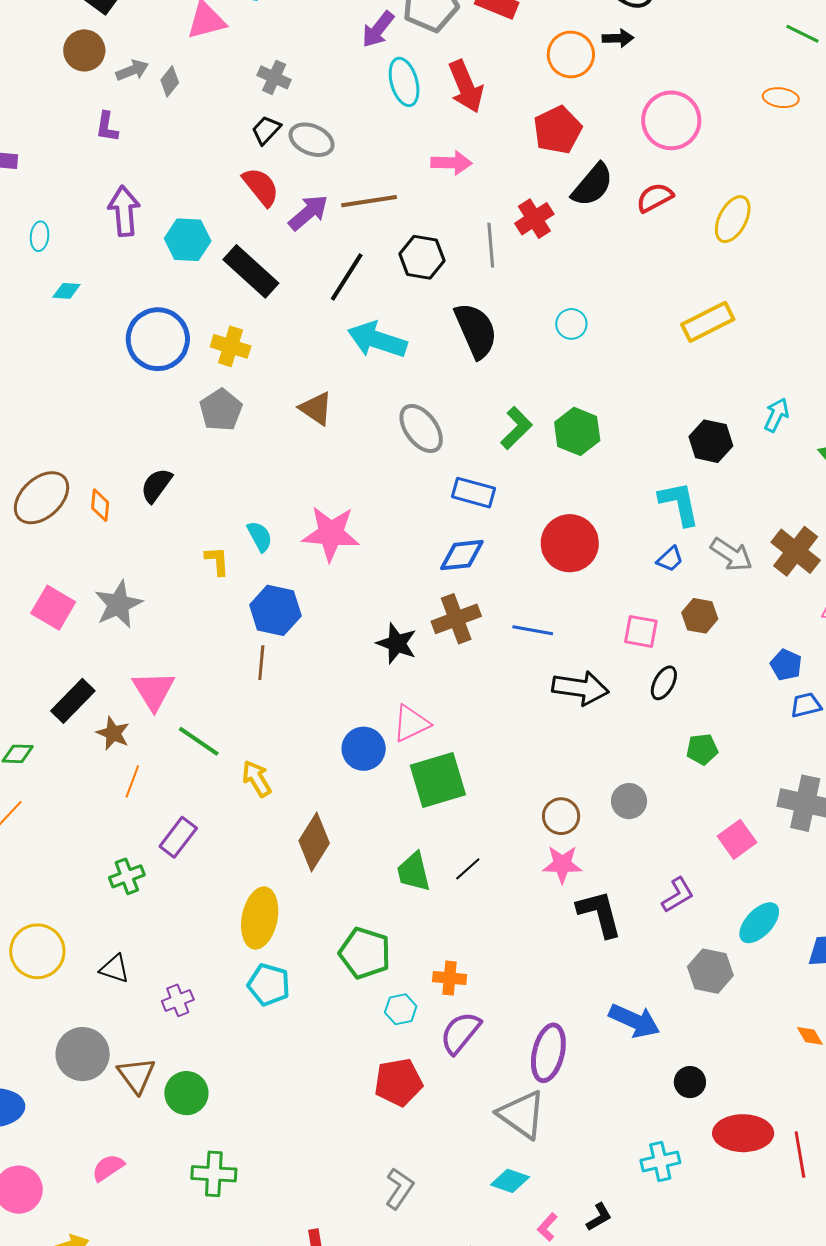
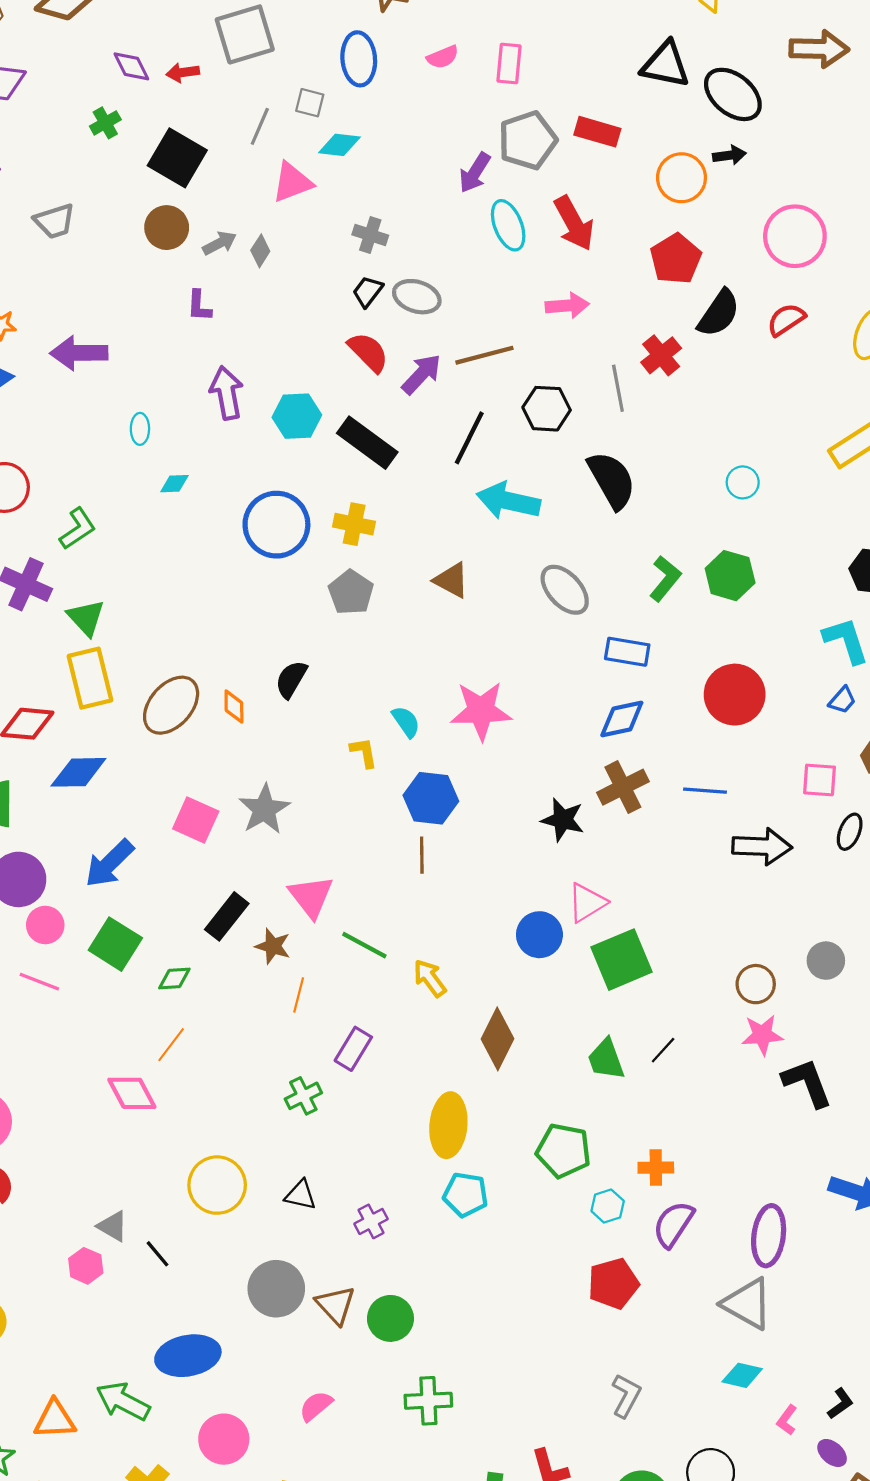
cyan circle: (571, 324) -> (743, 482), moved

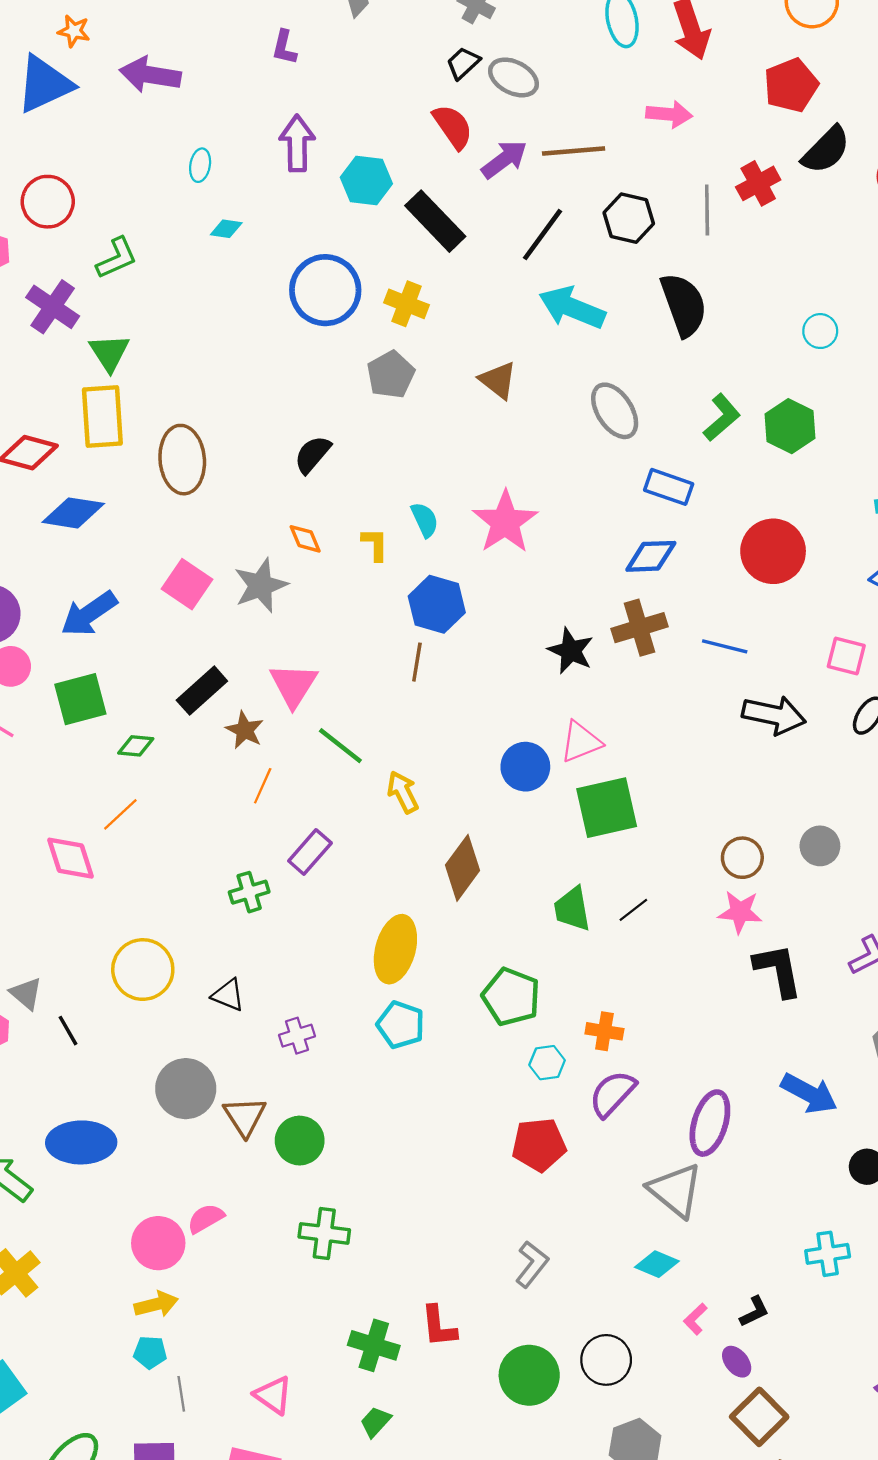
brown ellipse: (171, 705) -> (182, 460), turned -56
orange diamond: (234, 706) -> (305, 539), moved, turned -32
pink star: (481, 711) -> (505, 522), turned 30
green square: (115, 944) -> (80, 699), turned 33
pink circle: (224, 1439) -> (158, 1243), moved

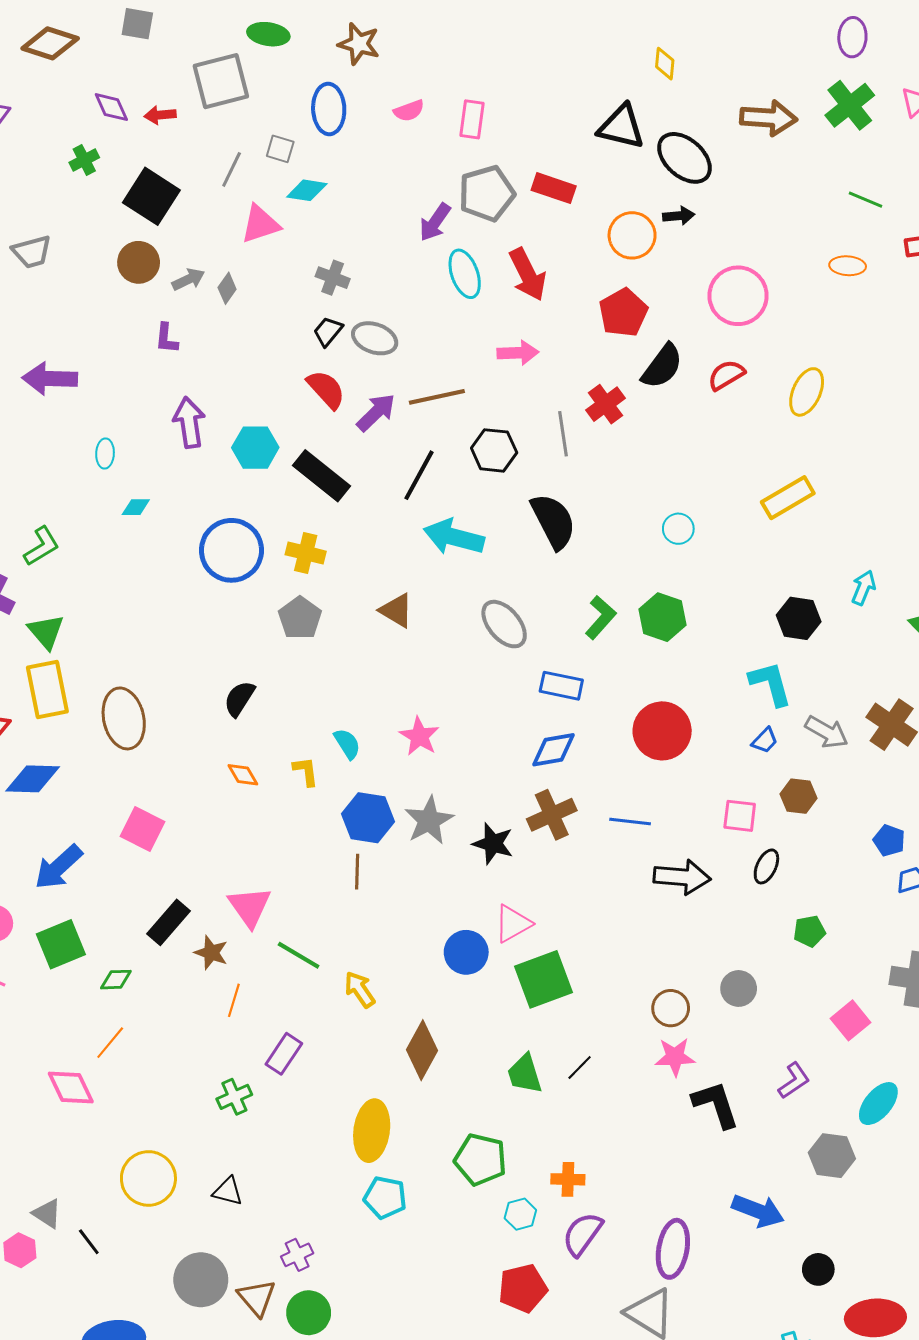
pink star: (505, 522) -> (419, 736), size x0.7
gray star: (261, 585) -> (429, 820), moved
purple cross: (297, 1036) -> (297, 1255), moved

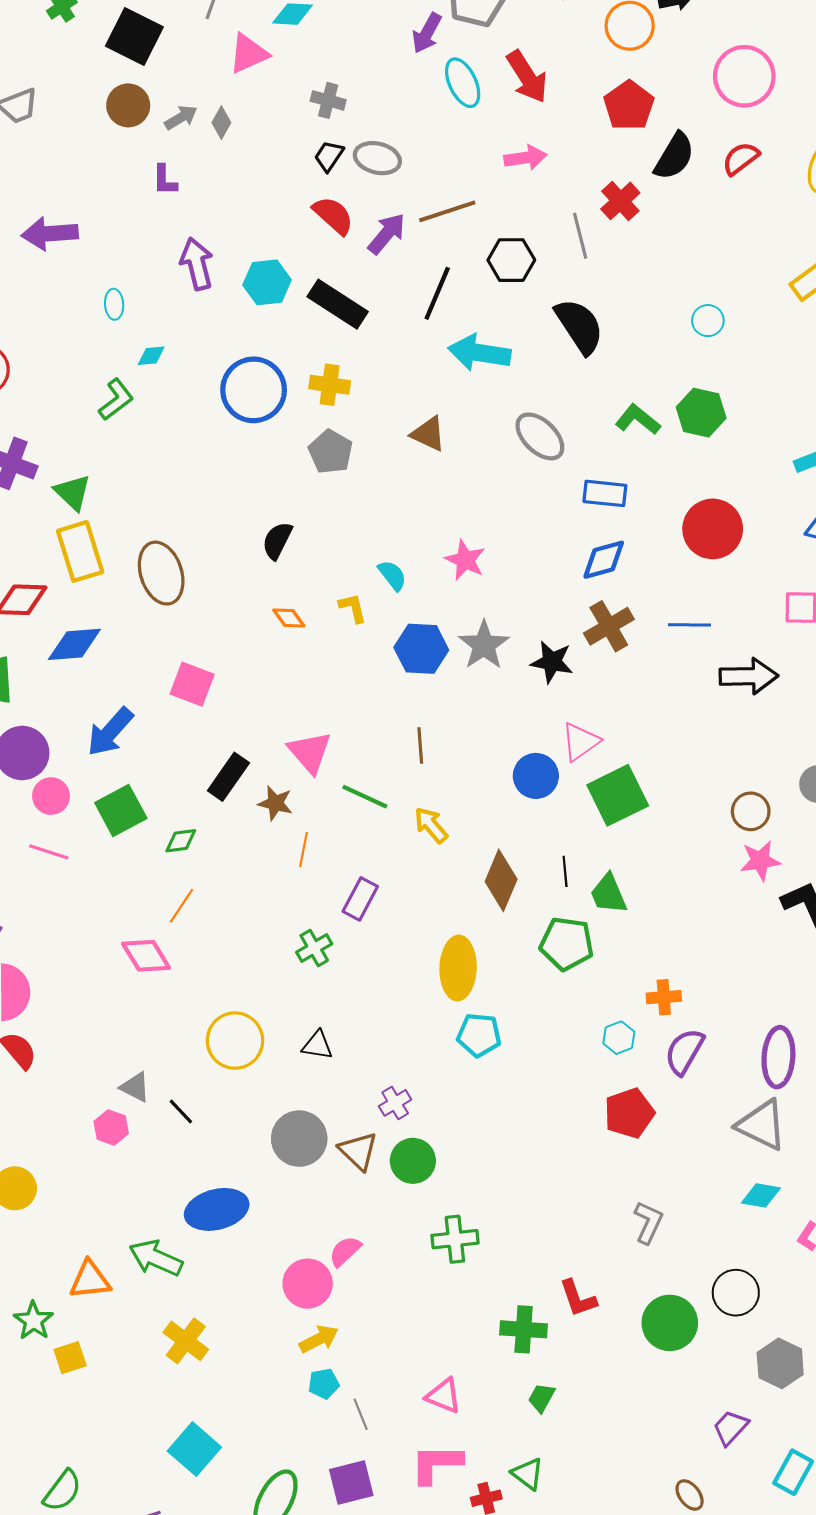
green L-shape: (42, 546) -> (116, 400), moved
green L-shape: (601, 617) -> (638, 420), turned -87
brown line: (357, 872) -> (420, 745), moved
black line: (580, 1068) -> (565, 871), moved, turned -44
green pentagon: (480, 1159) -> (567, 944), moved

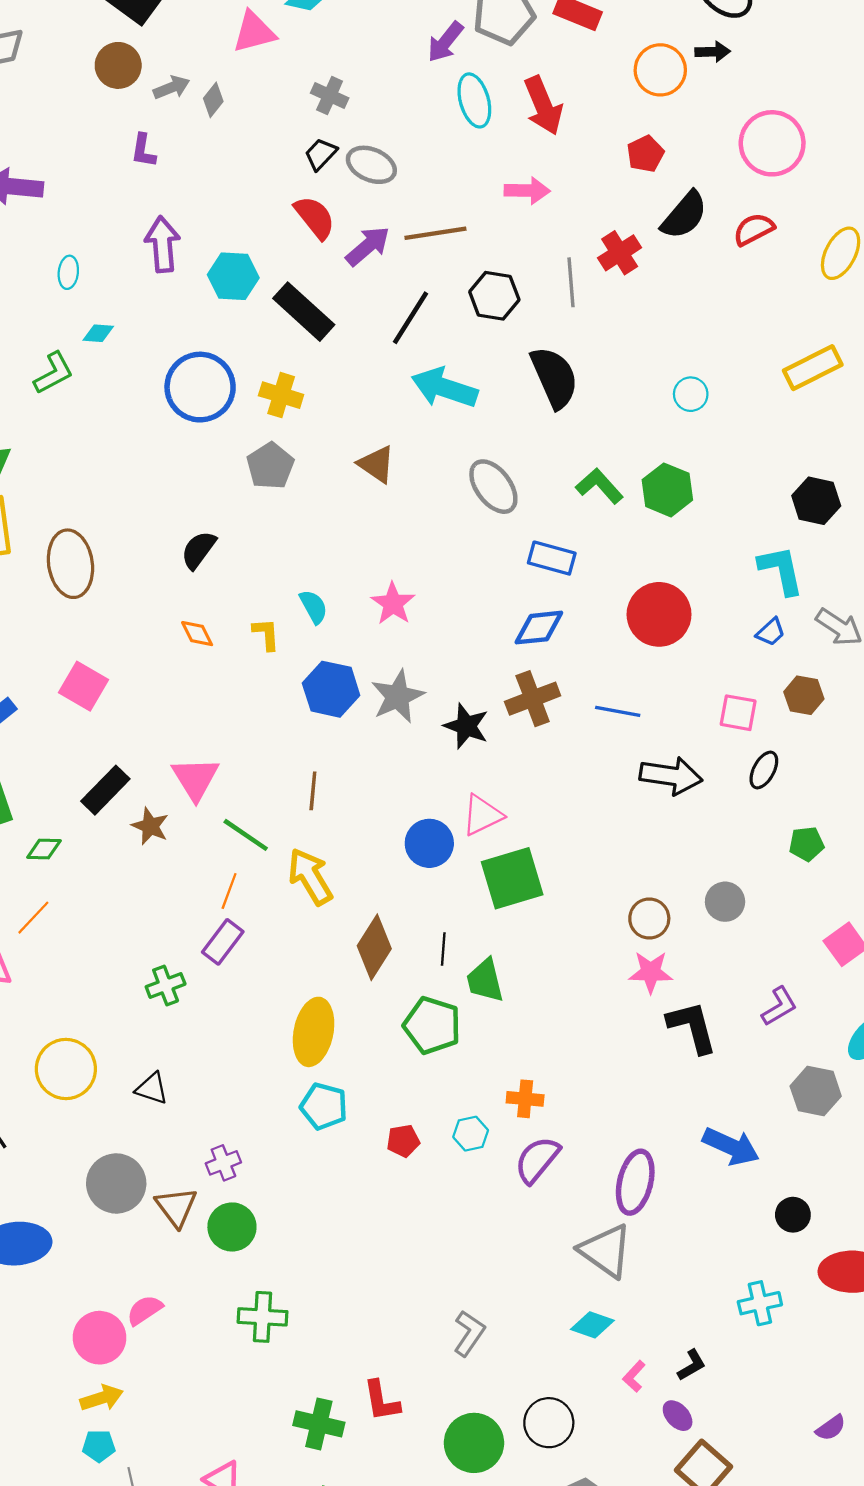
red pentagon: (629, 106) -> (645, 154), size x0.7
yellow arrow: (431, 825) -> (310, 877), size x1.4
orange line: (303, 849) -> (229, 891), moved
red pentagon: (629, 1113) -> (403, 1141), moved, size x0.6

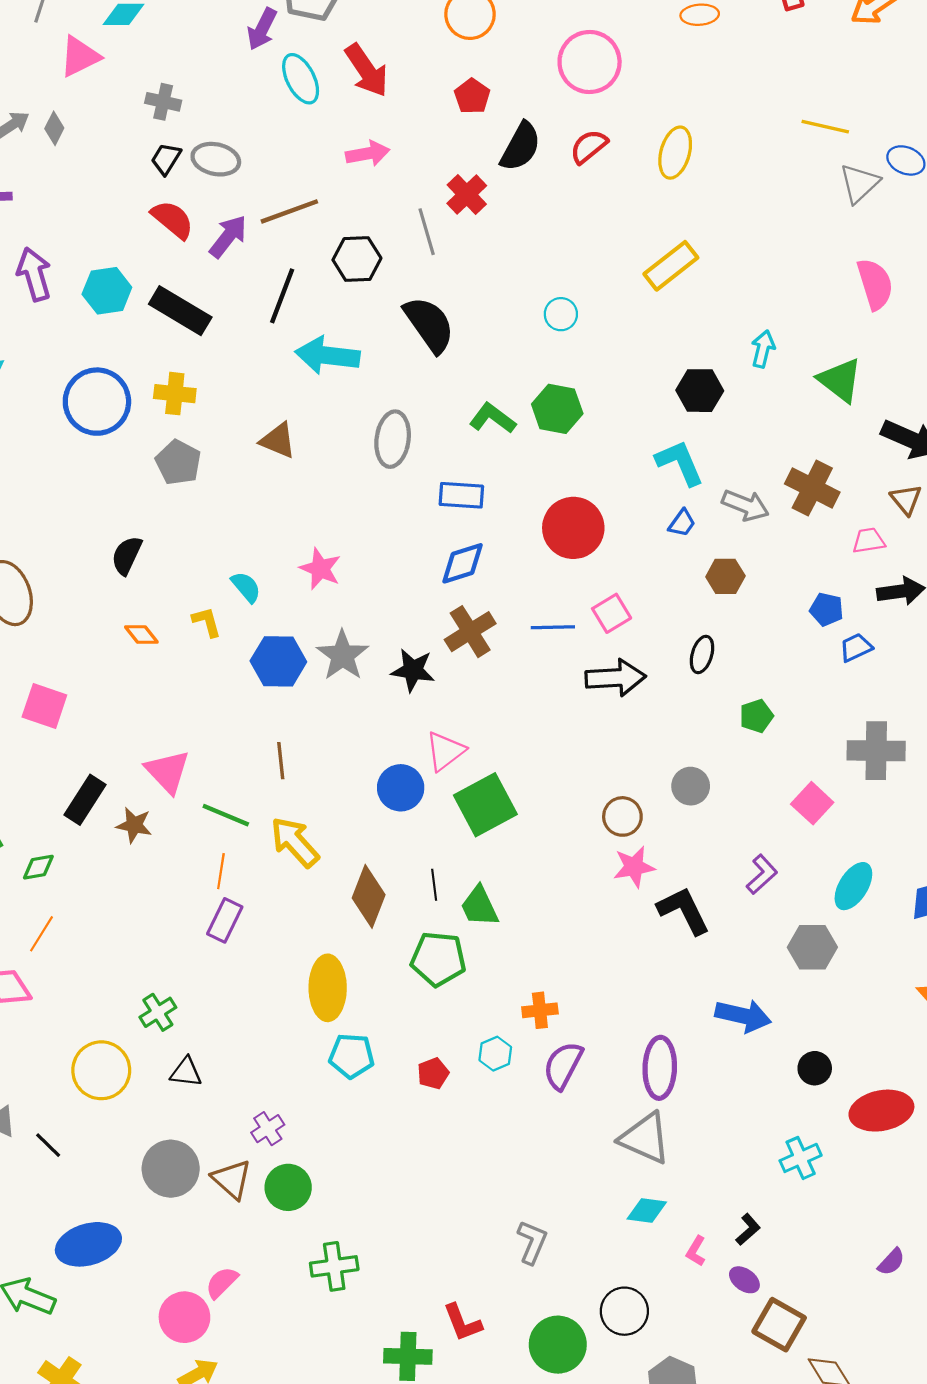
gray ellipse: (493, 487) -> (393, 439), turned 56
pink square: (738, 713) -> (612, 613), moved, turned -30
green cross: (166, 985) -> (158, 1012), moved

